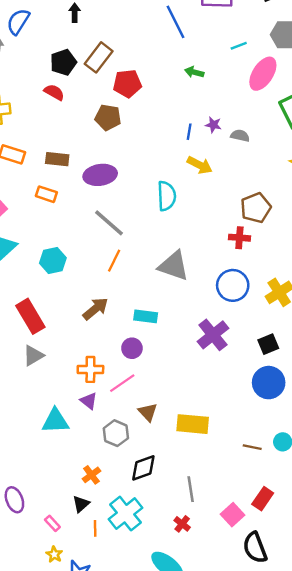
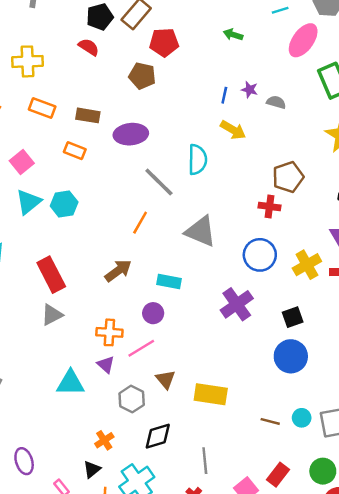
gray line: (109, 223) -> (159, 182), moved
cyan hexagon: (53, 260) -> (64, 204), moved

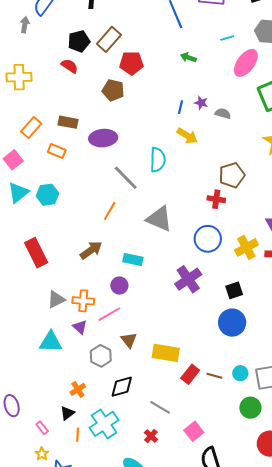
orange rectangle: (42, 108) -> (31, 128), moved, turned -70
gray triangle: (52, 315) -> (56, 300), moved
gray line: (205, 461) -> (160, 407), turned -55
green circle: (323, 471) -> (250, 408), moved
red rectangle: (278, 475) -> (190, 374), moved

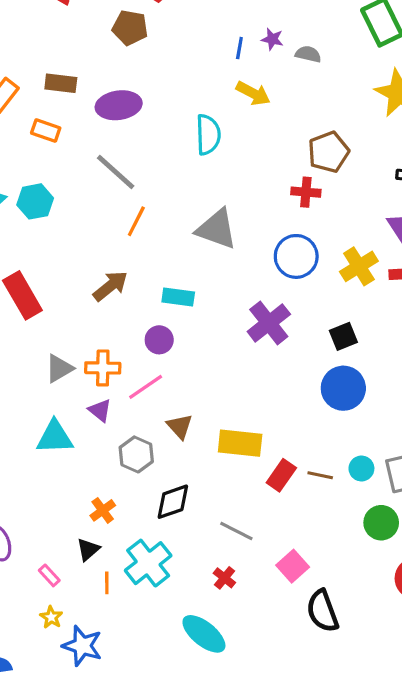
gray line: (126, 178) -> (116, 172), moved

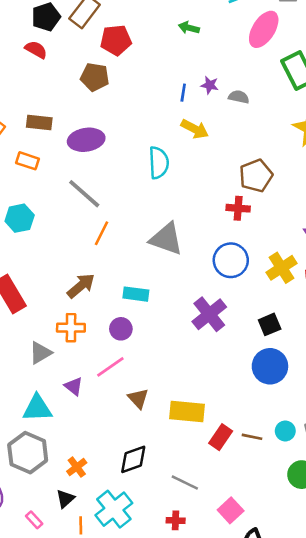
orange cross: (103, 368) -> (71, 328), moved
gray hexagon: (136, 454) -> (28, 453), moved, size x1.4
red cross: (224, 578) -> (176, 520), turned -36

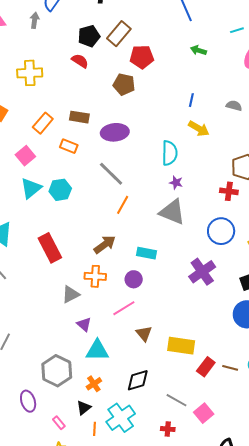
purple star: (210, 85) -> (176, 183), moved
purple triangle: (74, 386) -> (84, 324), moved
cyan triangle: (37, 408) -> (97, 350), moved
pink square: (231, 510) -> (204, 413), moved

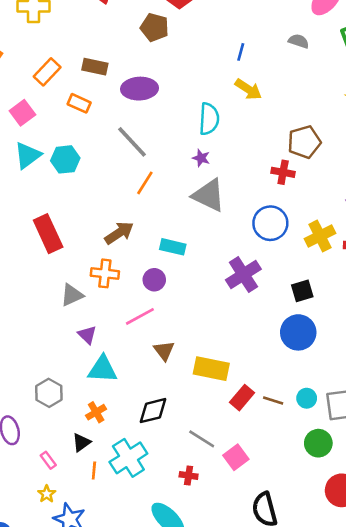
gray semicircle: (234, 106) -> (299, 41), moved
purple star: (176, 183) -> (201, 158), moved
gray hexagon: (57, 371) -> (49, 393), size x0.7

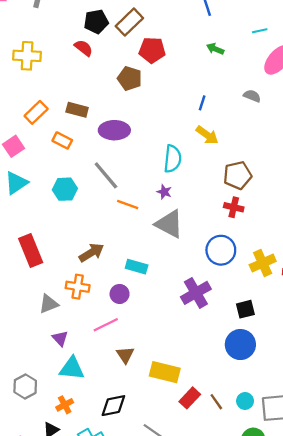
brown pentagon: (304, 142) -> (238, 175), moved
cyan hexagon: (65, 159) -> (65, 189), moved
orange line: (145, 183) -> (128, 204), moved, turned 75
brown line: (273, 400) -> (216, 402), turned 35

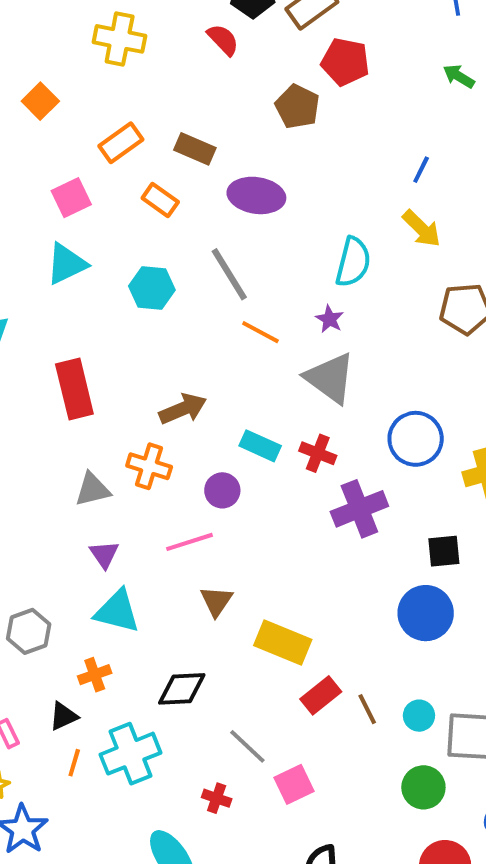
red cross: (234, 207) -> (318, 453), moved

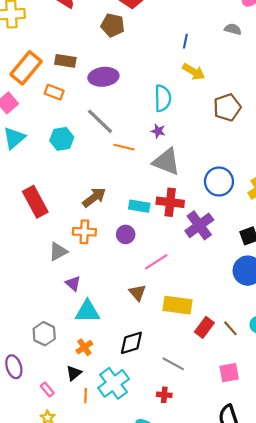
orange rectangle: (121, 143) -> (26, 68), size x1.4
red cross: (318, 453) -> (170, 202), size x1.4
pink line: (190, 542) -> (156, 262), moved
pink square: (294, 784) -> (229, 373), moved, turned 30

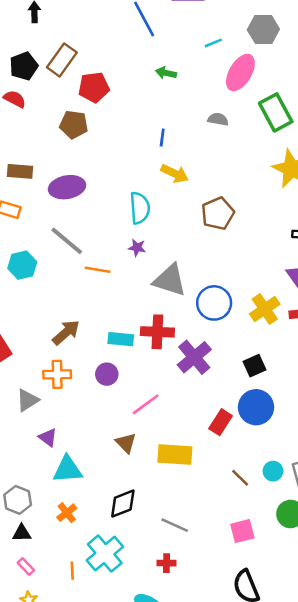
gray triangle: (166, 162) -> (170, 280), moved
red rectangle: (204, 327) -> (221, 422), moved
black triangle: (74, 373) -> (22, 533), moved, turned 42

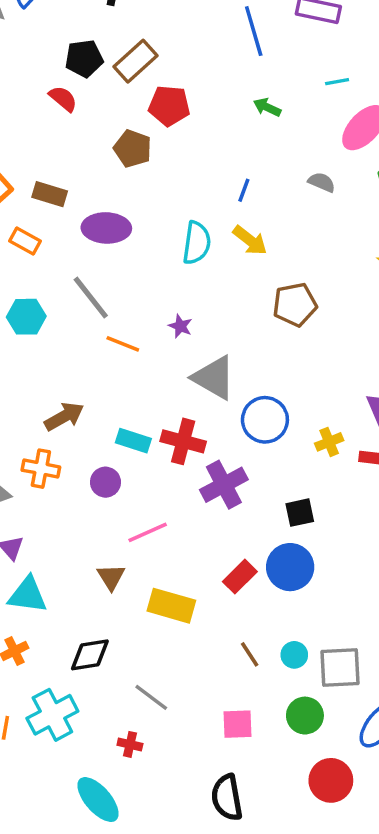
cyan semicircle: (140, 208) -> (197, 243), moved
yellow cross: (265, 309) -> (329, 442), size x0.7

